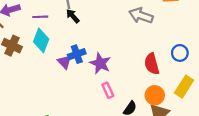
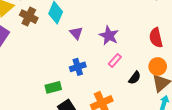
blue cross: (77, 54) -> (78, 67), moved
pink rectangle: (108, 90) -> (115, 60), turned 64

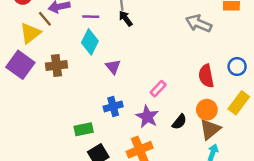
brown cross: (29, 17) -> (56, 65), moved, turned -36
purple star: (109, 36) -> (147, 117), moved
pink rectangle: (115, 60) -> (158, 89), moved

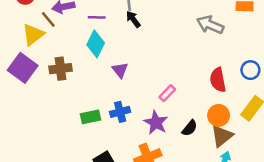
green rectangle: (84, 129) -> (90, 117), moved

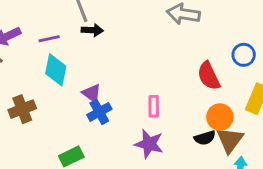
black arrow: (133, 19) -> (92, 30), turned 144
pink rectangle: (167, 93) -> (154, 106), turned -30
blue cross: (120, 112) -> (99, 112), moved
black semicircle: (190, 128) -> (205, 138), moved, turned 48

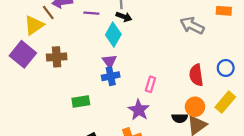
cyan diamond: (56, 70) -> (113, 35), moved

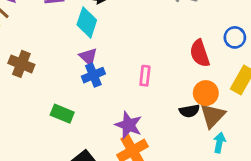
brown cross: (57, 57) -> (21, 64), turned 36
green rectangle: (81, 101) -> (62, 114), turned 42
purple star: (139, 110) -> (128, 125), moved

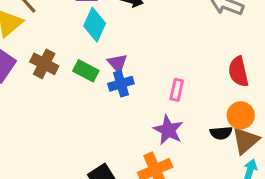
cyan diamond: (87, 22) -> (95, 25), moved
green rectangle: (62, 114) -> (86, 71), moved
purple star: (128, 125) -> (168, 130), moved

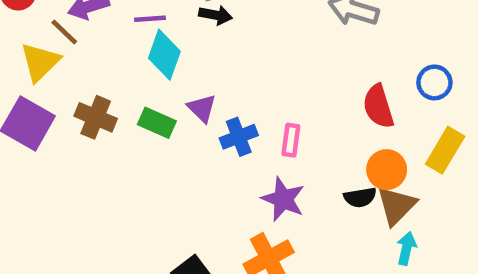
blue cross: (121, 84) -> (239, 137), moved

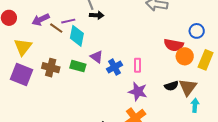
brown line: (64, 32) -> (56, 28), moved
red semicircle: (378, 106) -> (174, 45), turned -54
orange circle: (387, 170) -> (185, 56), moved

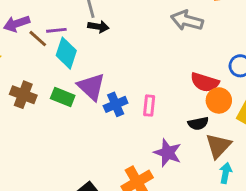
purple triangle: (97, 57) -> (91, 87), size x1.5
black semicircle: (171, 86) -> (198, 123), moved
purple star: (138, 92) -> (168, 153), moved

